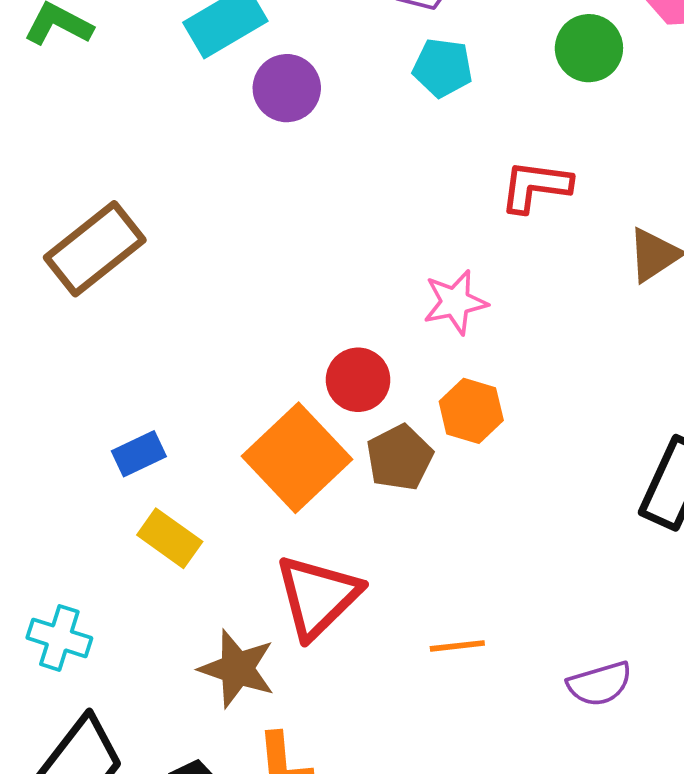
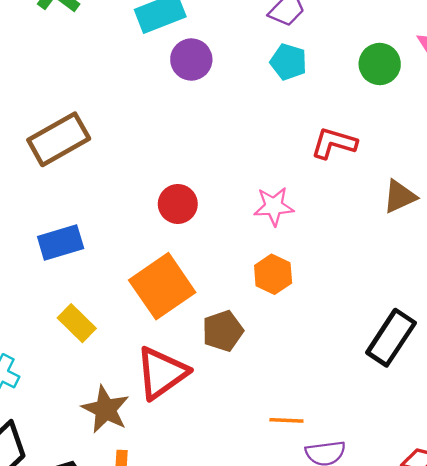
red circle: (358, 380) -> (178, 204), moved
blue rectangle: (139, 454) -> (61, 243), moved, size x1.4
brown pentagon: (400, 458) -> (223, 331), moved
orange line: (457, 646) -> (286, 420), moved

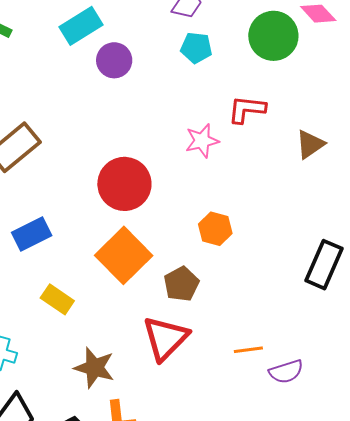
green circle: (380, 64) -> (273, 36), size x1.4
red circle: (178, 204) -> (124, 184), size x1.6
pink star: (274, 206) -> (202, 141), moved
red triangle: (162, 373) -> (165, 338), moved

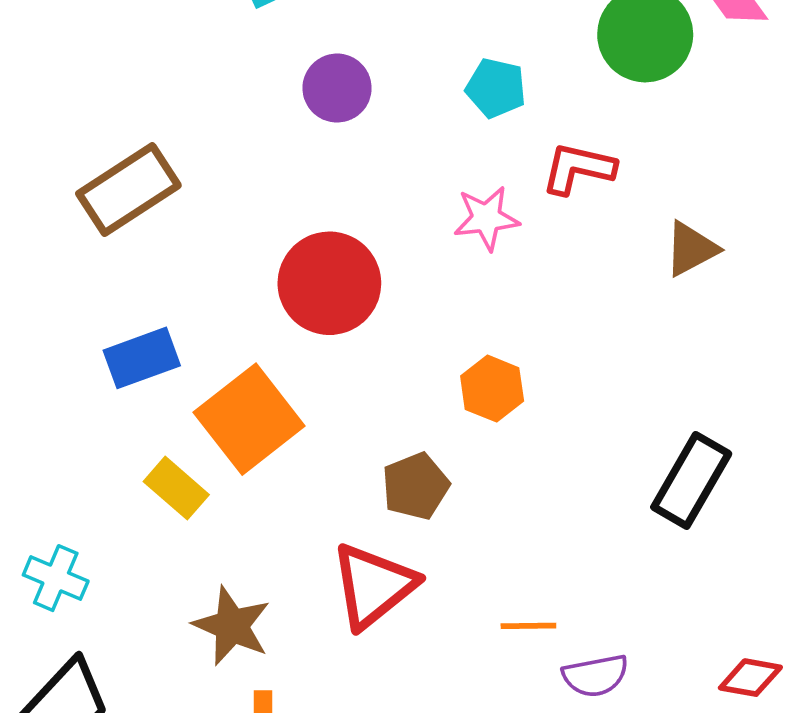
cyan pentagon: (196, 48) -> (496, 88), moved
purple circle: (114, 60) -> (337, 88), moved
orange square: (124, 255) -> (249, 419), moved

